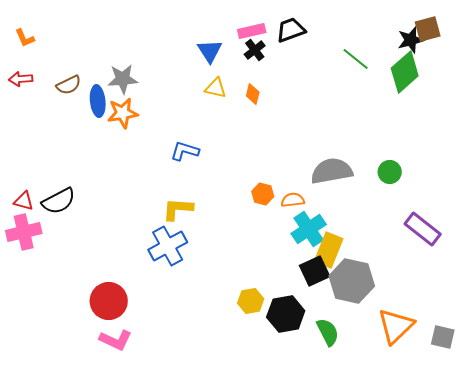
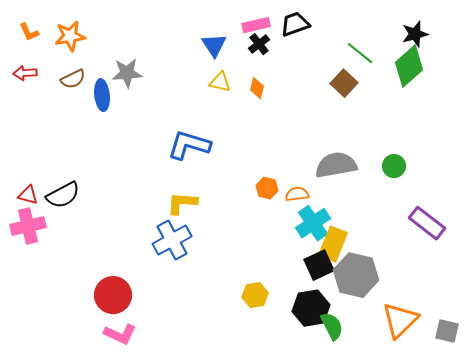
brown square: (428, 29) -> (344, 83), moved, turned -32
orange star: (123, 113) -> (70, 36), moved
blue L-shape: (185, 151) -> (189, 145), size x1.5
black hexagon: (286, 314) -> (311, 308), moved

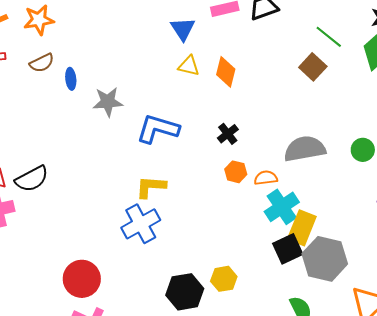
black cross: (259, 44) -> (228, 134), moved
gray star: (127, 73) -> (108, 102), moved
orange diamond: (257, 88) -> (226, 72), size x1.4
blue ellipse: (102, 95) -> (71, 79), size x0.7
black hexagon: (311, 308) -> (185, 292), moved

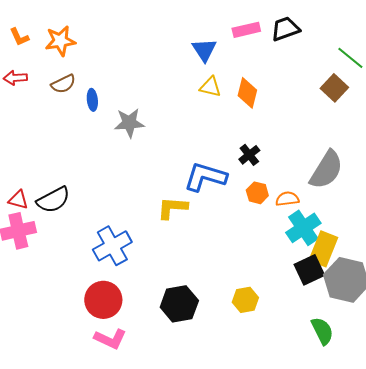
blue L-shape: (158, 129) -> (205, 177), moved
gray semicircle: (305, 149) -> (326, 170), turned 132
blue cross: (141, 224) -> (112, 246), moved
black hexagon: (185, 292) -> (179, 304), moved

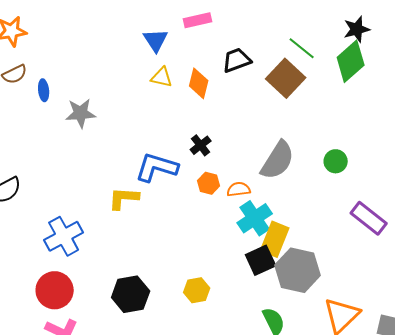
black trapezoid: (285, 29) -> (237, 60), moved
brown square: (334, 88) -> (286, 78), size x1.4

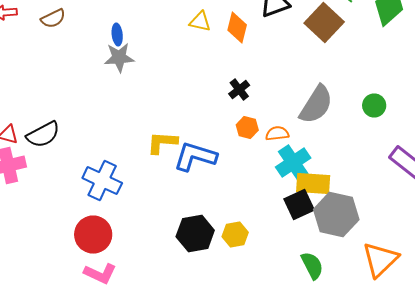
blue ellipse: (44, 90) -> (117, 34), moved
blue L-shape: (157, 167) -> (195, 156), moved
blue cross: (64, 236) -> (102, 180), turned -36
yellow rectangle: (275, 239) -> (313, 184), turned 72
black hexagon: (131, 294) -> (195, 234), moved

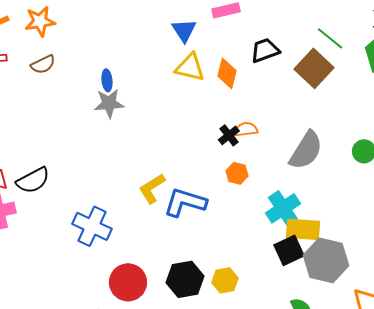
yellow triangle: (200, 22) -> (190, 67), size x1.4
orange semicircle: (277, 134) -> (246, 129), moved
yellow L-shape: (162, 142) -> (152, 188), turned -36
red circle: (93, 234) -> (128, 282), moved

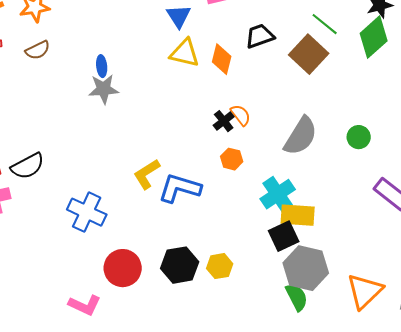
orange semicircle: (246, 129) -> (241, 115), turned 60
gray hexagon: (326, 260) -> (306, 268), moved

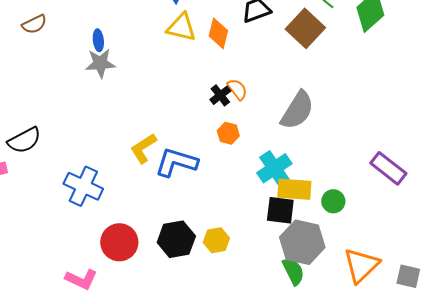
green circle: (359, 137) -> (333, 201), moved
black square: (284, 236) -> (280, 210), turned 32

